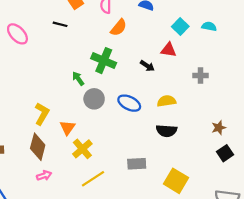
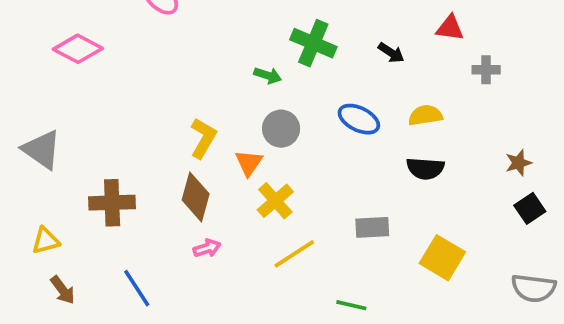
red triangle: (169, 50) -> (450, 28), moved
green arrow: (78, 79) -> (268, 75), turned 144
gray circle: (94, 99) -> (281, 129), moved

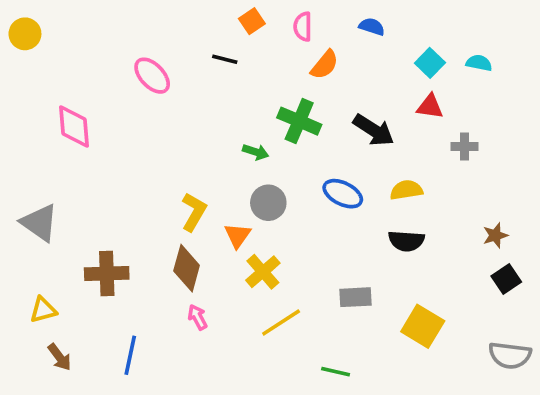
pink diamond: (78, 49) -> (74, 126), turned 57
black arrow: (391, 53) -> (374, 130), size x1.6
pink arrow: (207, 248) -> (197, 317), turned -100
blue line: (137, 288) -> (130, 355), turned 45

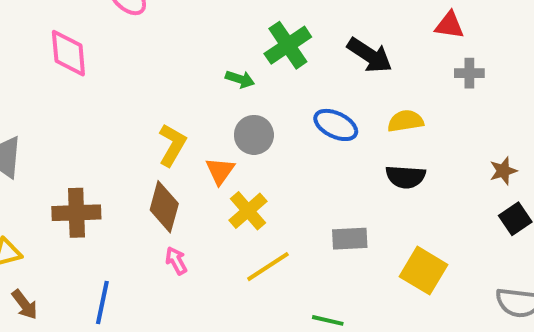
red triangle: (430, 106) -> (449, 25), moved
green cross: (299, 121) -> (288, 45), turned 33
pink diamond: (74, 126) -> (68, 53), moved

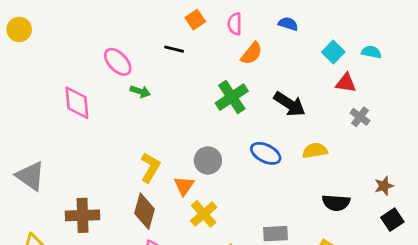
gray cross: (469, 73) -> (360, 117), turned 36
green arrow: (240, 79) -> (140, 91), moved
black semicircle: (406, 177) -> (336, 203), moved

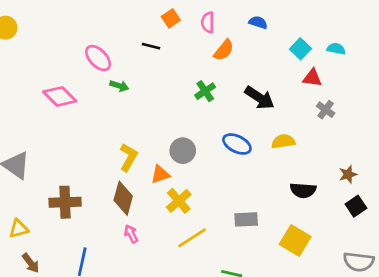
green cross: (232, 97) -> (205, 91), size x0.7
pink diamond: (77, 103) -> (60, 96), turned -40
orange triangle: (184, 186) -> (160, 174), turned 36

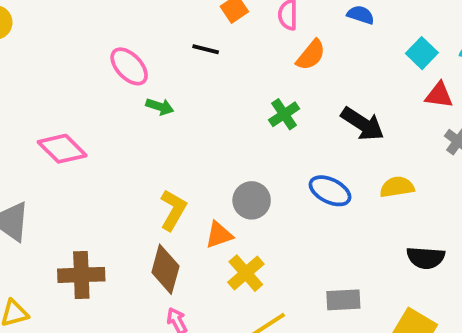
pink diamond: (60, 96) -> (62, 149), moved

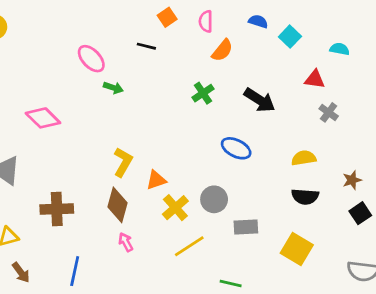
cyan square: (422, 53) -> (290, 37), moved
yellow semicircle: (397, 187) -> (304, 158), moved
gray circle: (252, 200) -> (214, 199), moved

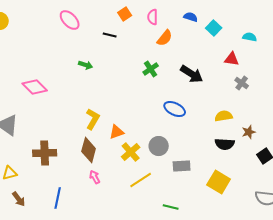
pink ellipse: (91, 59) -> (70, 20), moved
brown star: (352, 180) -> (249, 132), moved

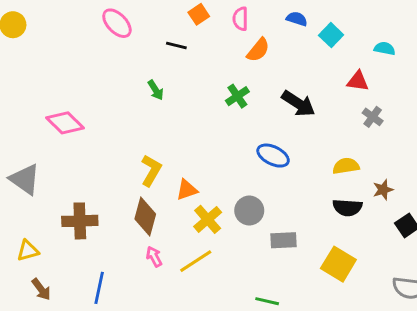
green arrow: (86, 65) -> (156, 90), moved, turned 40
yellow line: (141, 180) -> (196, 261), moved

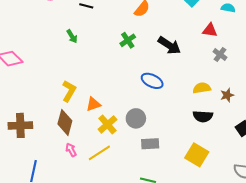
brown star: (383, 190) -> (227, 95), moved
gray rectangle: (283, 240) -> (150, 144), moved

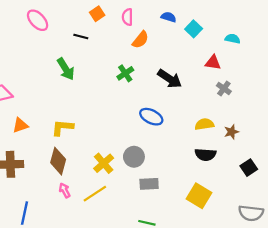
green arrow: (72, 36) -> (66, 69), size x1.5
yellow L-shape: (69, 91) -> (62, 127), turned -115
orange triangle: (93, 104) -> (20, 125), moved

